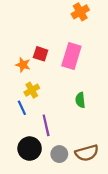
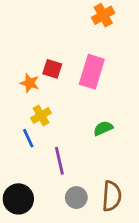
green semicircle: (80, 100) -> (103, 128), turned 72
black circle: (30, 149) -> (18, 199), moved
brown semicircle: (87, 153) -> (112, 196), turned -70

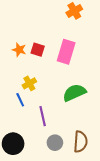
orange star: (30, 83) -> (19, 50), moved
green semicircle: (103, 128) -> (74, 93), size x1.6

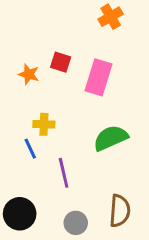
red square: (38, 50) -> (61, 62), moved
yellow cross: (29, 83) -> (44, 124), turned 32
gray circle: (55, 143) -> (76, 223), moved

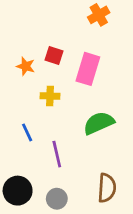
yellow cross: (44, 124) -> (50, 96), moved
gray circle: (76, 223) -> (57, 199), moved

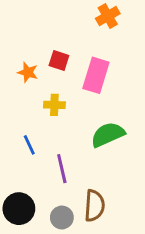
brown semicircle: (107, 188) -> (94, 206), moved

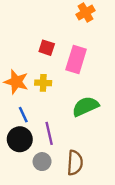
orange star: (28, 72) -> (16, 82), moved, size x1.5
black circle: (19, 209) -> (20, 139), moved
gray circle: (62, 218) -> (42, 162), moved

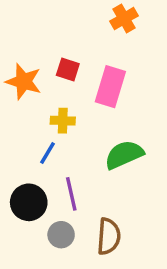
orange star: (16, 82) -> (24, 81), moved
blue line: (23, 115) -> (47, 153), moved, turned 56

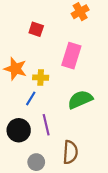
red square: (68, 70) -> (36, 29), moved
orange star: (24, 81) -> (15, 69), moved
gray circle: (61, 235) -> (36, 162), moved

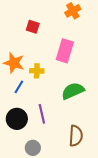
blue line: (31, 98) -> (19, 87), moved
brown semicircle: (70, 152) -> (76, 136), moved

